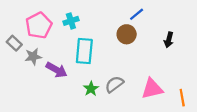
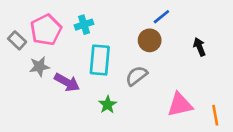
black arrow: (169, 40) -> (200, 47), turned 144
gray rectangle: (14, 43) -> (17, 40), moved
gray semicircle: (114, 84) -> (137, 76), moved

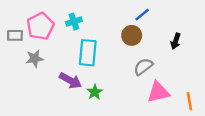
gray rectangle: (17, 40) -> (15, 35), turned -42
black arrow: (200, 47) -> (176, 41), turned -140
gray semicircle: (137, 76) -> (143, 67), moved
purple arrow: (67, 82) -> (70, 80), moved

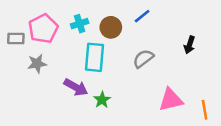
blue line: (142, 15) -> (142, 16), moved
brown circle: (132, 35) -> (111, 27), moved
gray semicircle: (143, 67) -> (143, 59), moved

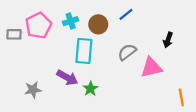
gray star: (37, 64) -> (33, 90), moved
pink triangle: (171, 100) -> (151, 68), moved

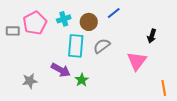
gray semicircle: (127, 52) -> (102, 46), moved
pink triangle: (151, 68) -> (137, 61), turned -40

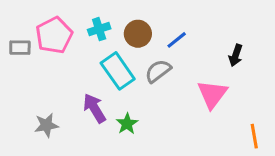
blue line: (114, 13) -> (177, 40), moved
cyan rectangle: (76, 46) -> (118, 71), turned -40
purple arrow: (61, 70) -> (94, 108), turned -150

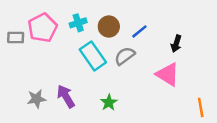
black arrow: (236, 55) -> (176, 44), moved
pink triangle: (212, 94) -> (168, 74), turned -35
purple arrow: (94, 108) -> (66, 96), moved
green star: (127, 124) -> (109, 103), moved

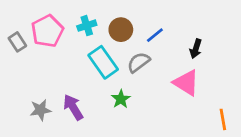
gray rectangle: (16, 38) -> (17, 42), turned 56
green star: (109, 103) -> (121, 99), moved

